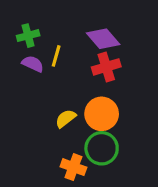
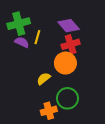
green cross: (28, 36) -> (19, 24), size x1.5
orange circle: (102, 114) -> (65, 63), moved
orange cross: (73, 167) -> (49, 111), turned -35

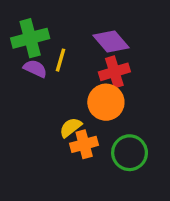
green circle: (67, 98) -> (130, 153), moved
orange cross: (49, 111) -> (84, 144), moved

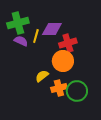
purple diamond: (111, 42) -> (52, 29), moved, turned -50
orange cross: (84, 144) -> (59, 88), moved

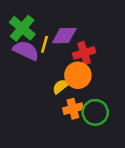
green cross: (18, 23) -> (22, 28), turned -35
purple semicircle: (21, 41) -> (26, 50), size x1.5
yellow semicircle: (42, 76) -> (61, 86), moved

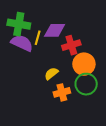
green cross: (22, 28) -> (19, 24), turned -30
orange circle: (78, 75) -> (84, 64), moved
green circle: (95, 112) -> (86, 84), moved

